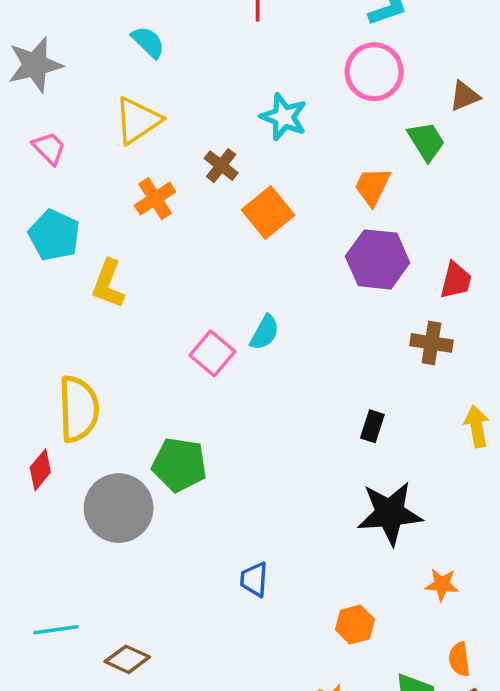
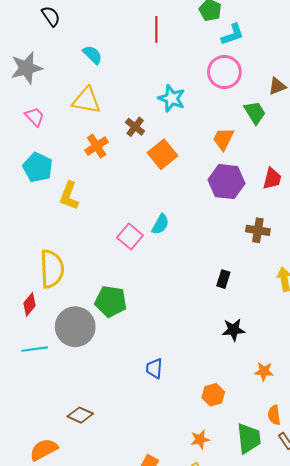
yellow triangle: (138, 120) -> (86, 100), turned 44
red trapezoid: (456, 280) -> (272, 179), moved
black star: (390, 513) -> (234, 330), size x0.6
cyan line: (56, 630) -> (35, 349), moved

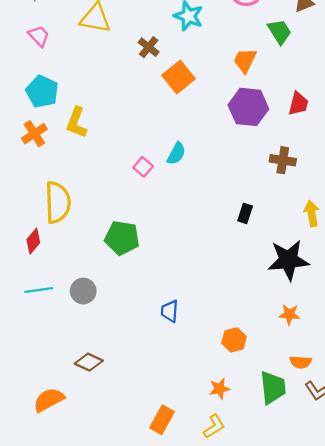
orange cross: (97, 146) -> (34, 134), moved
pink square: (130, 236) -> (143, 167), size x0.7
gray circle: (75, 327) -> (83, 291), moved, size x0.6
black star: (234, 330) -> (288, 260), moved, size x1.6
orange semicircle: (274, 415) -> (301, 362), turned -78

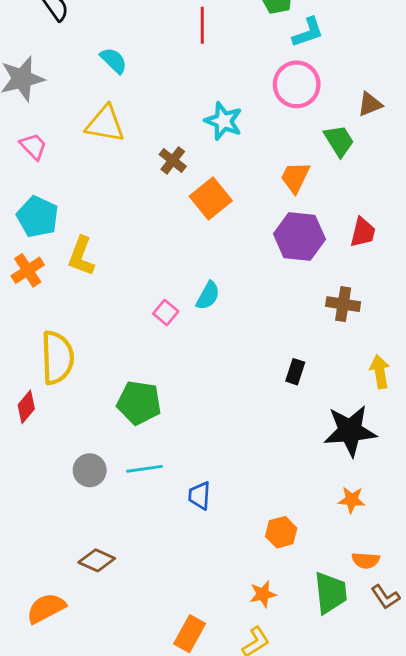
cyan line: (39, 290) -> (145, 469), moved

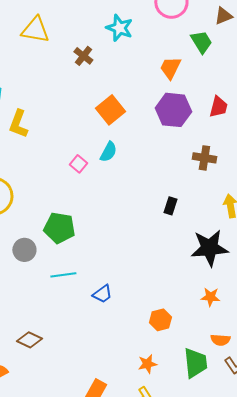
orange square: (211, 198) -> (110, 110), moved
gray circle: (90, 470) -> (24, 250), moved
blue trapezoid: (199, 496) -> (102, 294), turned -130

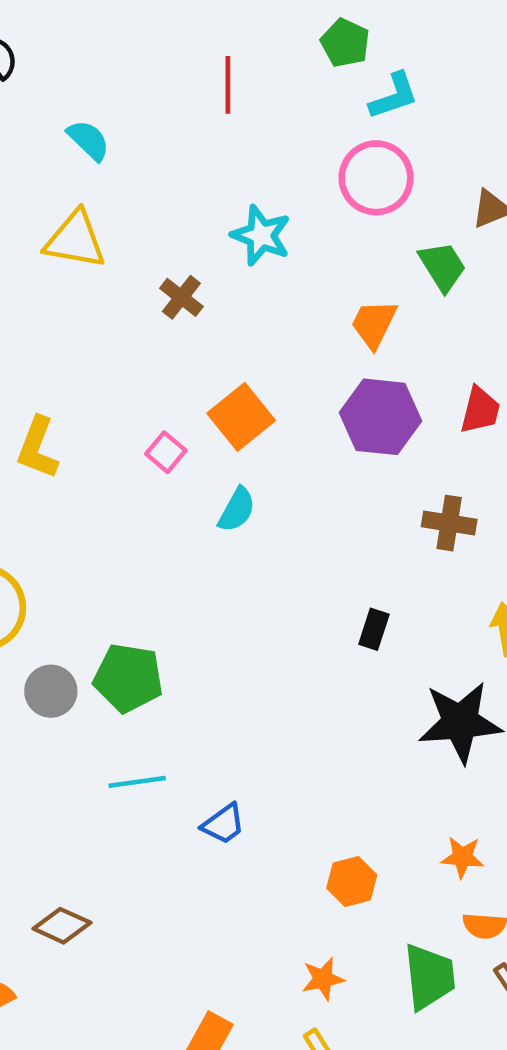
pink square: (78, 164) -> (166, 452), moved
gray circle: (24, 250) -> (51, 691), moved
orange star: (210, 297) -> (462, 857), moved

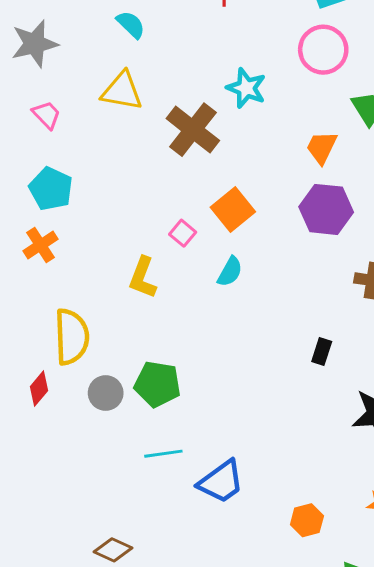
brown cross: (181, 297) -> (193, 130), size x1.8
yellow L-shape: (38, 448) -> (143, 278), moved
blue trapezoid: (223, 824) -> (221, 482), size x1.6

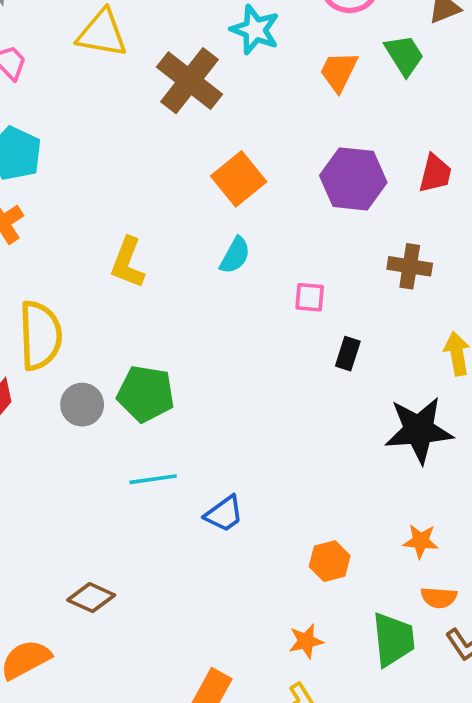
orange trapezoid: (322, 147) -> (339, 72), moved
pink square: (183, 233) -> (310, 297), moved, turned -35
blue trapezoid: (221, 482) -> (224, 514), size x0.7

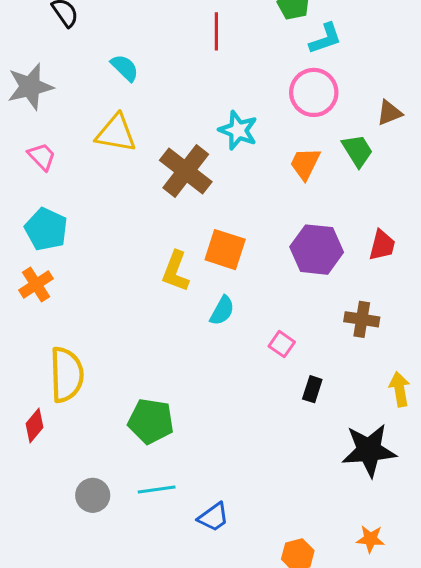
orange square: (239, 179) -> (225, 250), turned -33
yellow L-shape: (128, 263) -> (176, 271), moved
pink square: (310, 297) -> (282, 344), turned 30
gray circle: (82, 405) -> (93, 495), moved

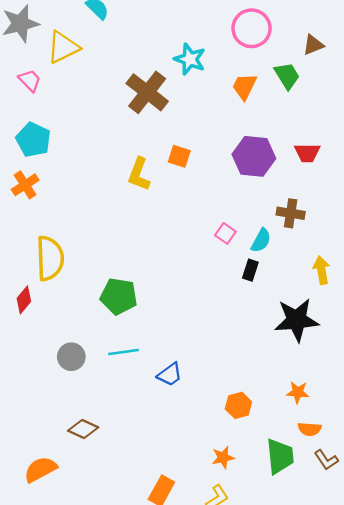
yellow triangle: (116, 133) -> (63, 47), moved, turned -36
red trapezoid: (382, 245) -> (307, 153), turned 76
orange square: (225, 250) -> (179, 156), size x0.7
cyan semicircle: (222, 311) -> (261, 241), moved

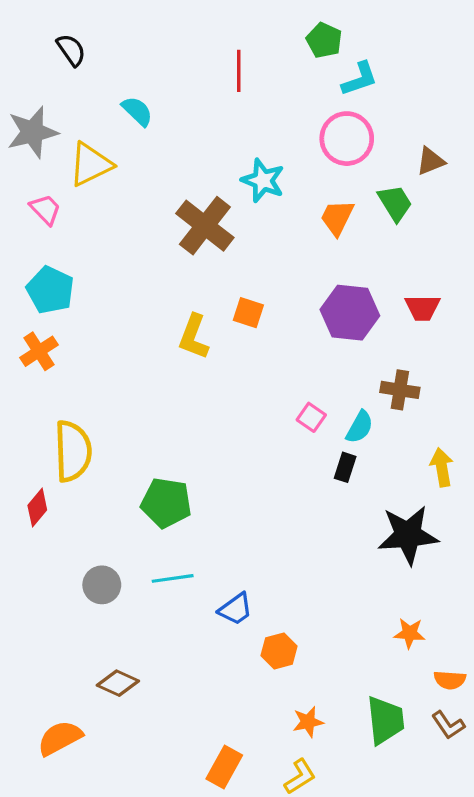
orange hexagon: (238, 405) -> (279, 651), moved
orange semicircle: (310, 429) -> (450, 680), moved

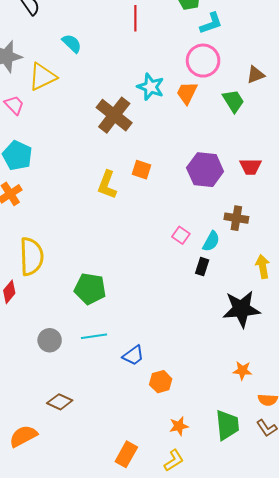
orange trapezoid: (337, 218) -> (187, 93), moved

